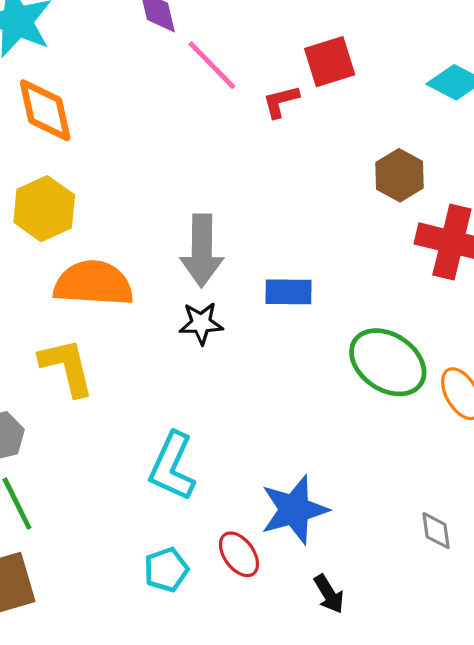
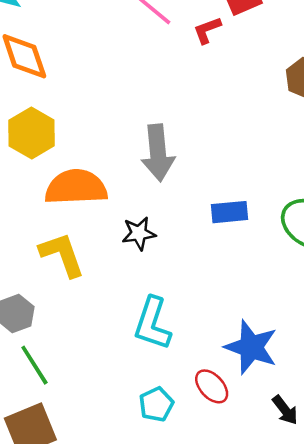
blue rectangle: (289, 292) -> (229, 212), moved
black star: (201, 323) -> (139, 233), moved
blue star: (294, 510) -> (251, 347), turned -30

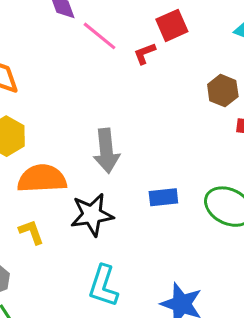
black star: (139, 233) -> (92, 215), size x1.6
yellow L-shape: (62, 255) -> (31, 232), size x0.7

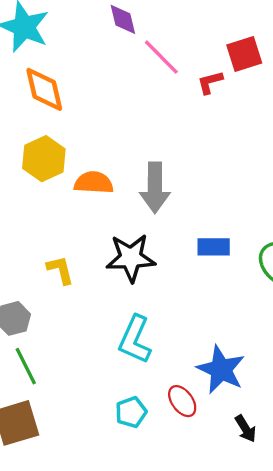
orange semicircle: (42, 179) -> (94, 183), moved, size x0.7

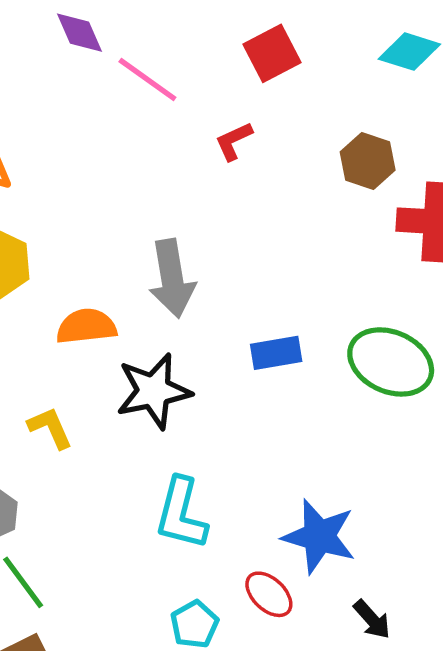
red L-shape: (210, 82) -> (234, 141), moved
orange semicircle: (94, 183) -> (86, 326), moved

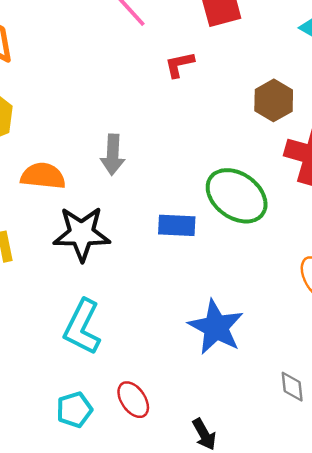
gray arrow: (172, 279) -> (113, 155), size x0.7
green ellipse: (391, 362) -> (237, 196), moved
blue star: (319, 536) -> (216, 327), moved

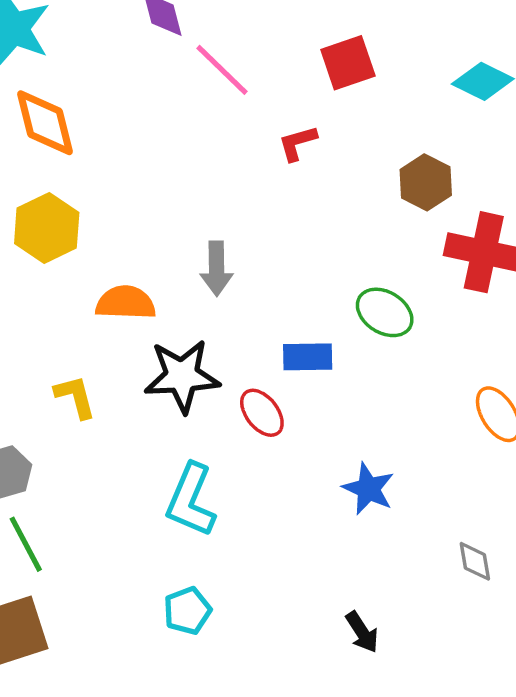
green ellipse: (237, 196) -> (385, 312), size x0.7
blue star: (216, 327) -> (368, 489), size x0.7
red ellipse: (133, 400) -> (262, 413), moved

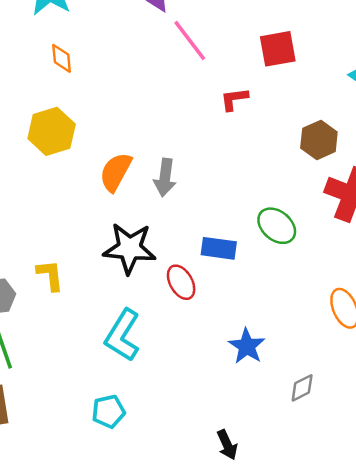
orange diamond: (45, 123) -> (62, 58), size x0.6
orange semicircle: (126, 303) -> (116, 172), moved, turned -72
yellow L-shape: (75, 397) -> (50, 275), moved
gray diamond: (475, 561) -> (302, 388), moved, turned 64

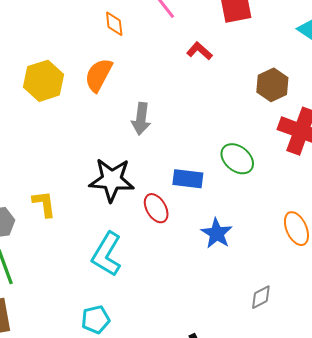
orange diamond: (62, 58) -> (114, 24), moved
red L-shape: (234, 99) -> (199, 51), turned 50
orange semicircle: (116, 172) -> (98, 75), moved
blue star: (247, 346) -> (217, 233), moved

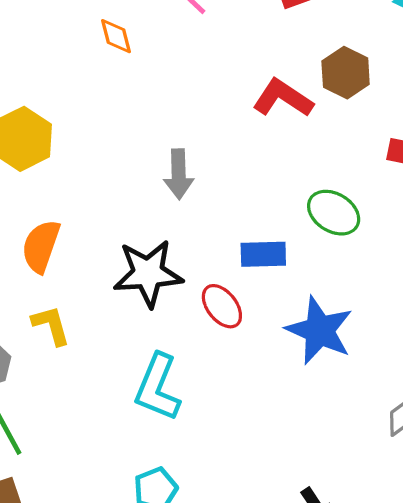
red L-shape: (199, 51) -> (283, 98), moved, size x1.5
orange semicircle: (98, 75) -> (41, 246), moved
brown hexagon: (272, 85) -> (346, 73), moved
blue star: (217, 233) -> (319, 330), size x1.4

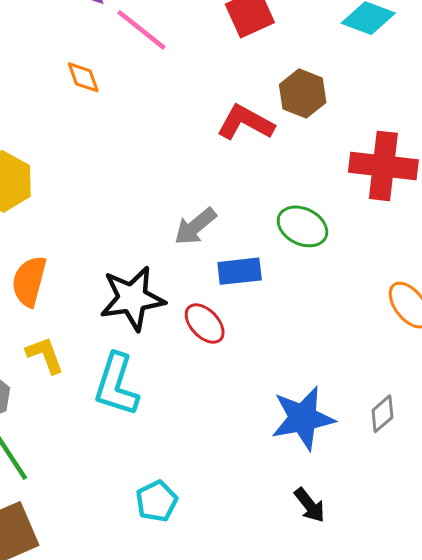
gray arrow: (179, 174) -> (195, 226), moved, turned 57
blue star: (319, 330) -> (303, 418), moved, turned -30
cyan L-shape: (158, 387) -> (116, 385), moved

